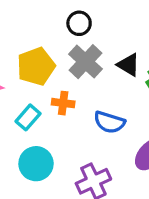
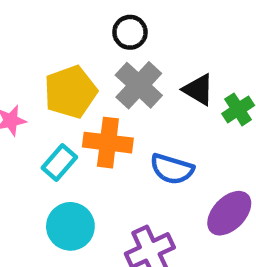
orange cross: (63, 103) -> (108, 143), size x1.5

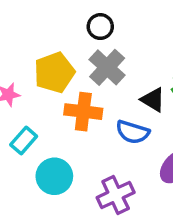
black triangle: (198, 90) -> (153, 100), moved
cyan rectangle: (59, 162) -> (24, 141), moved

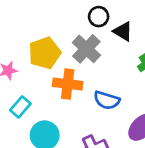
black circle: (100, 27) -> (99, 17), moved
black triangle: (153, 100) -> (123, 31), moved

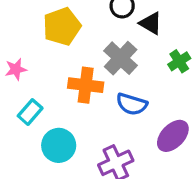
gray cross: (86, 49) -> (121, 58), moved
yellow pentagon: (45, 53) -> (62, 26), moved

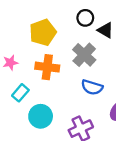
orange cross: (86, 85) -> (47, 67), moved

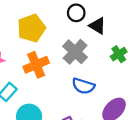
orange cross: (47, 67) -> (36, 65), turned -30

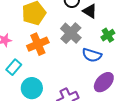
blue semicircle: (83, 86) -> (92, 55), moved

